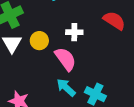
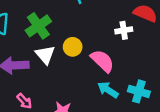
white cross: (74, 32) -> (124, 30), moved

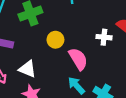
white triangle: (45, 55) -> (27, 69), moved, turned -42

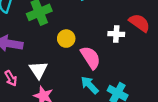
white triangle: (27, 69) -> (38, 70), turned 36

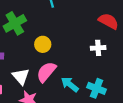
white cross: (116, 34) -> (98, 48), moved
pink semicircle: (90, 58) -> (46, 72), moved, turned -100

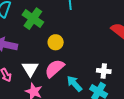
green cross: (15, 23) -> (33, 19), turned -35
white cross: (98, 48) -> (104, 71), moved

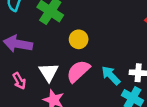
cyan arrow: (74, 84) -> (111, 75), moved

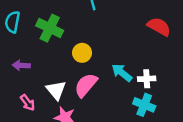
purple arrow: (18, 44) -> (21, 65), size x0.6
cyan arrow: (111, 75) -> (122, 73), moved

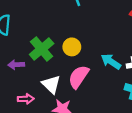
green cross: (50, 28) -> (42, 49), moved, turned 30
pink arrow: (28, 103) -> (26, 99), turned -49

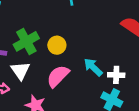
white triangle: (51, 84) -> (20, 71), moved

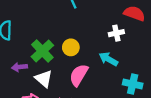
white cross: (116, 75) -> (116, 33), moved

